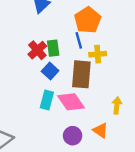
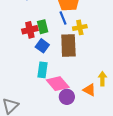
red cross: (37, 50) -> (30, 30), turned 35
pink diamond: (71, 102) -> (58, 84), moved
yellow arrow: (117, 105) -> (102, 79), moved

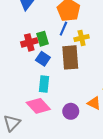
blue line: (63, 18) -> (63, 29), turned 48
pink diamond: (58, 84) -> (38, 106), moved

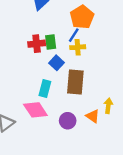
yellow cross: (82, 38) -> (78, 47), moved
brown rectangle: (70, 57) -> (75, 82), moved
blue square: (43, 59) -> (57, 63), moved

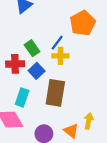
orange pentagon: (82, 17) -> (83, 23), moved
green rectangle: (51, 42) -> (32, 48), turned -32
red cross: (37, 44) -> (15, 64), moved

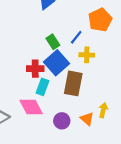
yellow cross: (60, 56) -> (87, 55), moved
red cross: (15, 64) -> (35, 69), moved
blue square: (37, 71) -> (57, 63), size x1.6

